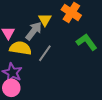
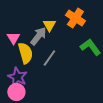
yellow semicircle: (20, 48) -> (25, 53), turned 65

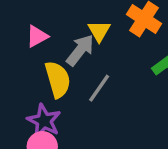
pink triangle: (13, 38) -> (37, 36), moved, turned 32

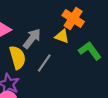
yellow triangle: (99, 31) -> (62, 36), moved, turned -40

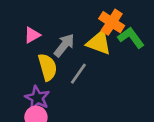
yellow triangle: (62, 36) -> (99, 43), size x1.5
green L-shape: (90, 51) -> (131, 38), moved

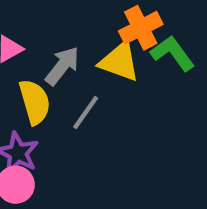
orange cross: (112, 22) -> (141, 28), turned 30

